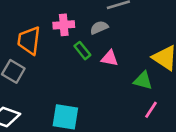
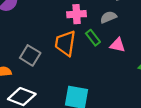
orange trapezoid: (29, 41) -> (65, 43), moved

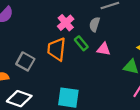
pink cross: (77, 14) -> (66, 23), turned -35
gray semicircle: (108, 17) -> (94, 24), turned -48

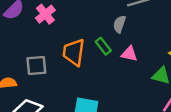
pink cross: (66, 23) -> (45, 14), moved
gray square: (25, 61) -> (36, 65), turned -36

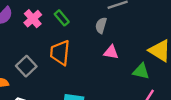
green rectangle: (103, 46) -> (62, 18), moved
gray square: (36, 65) -> (26, 66), turned -36

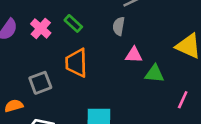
gray square: (26, 66) -> (40, 83), turned 30
green triangle: (141, 71) -> (155, 74), moved

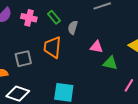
gray semicircle: (119, 26) -> (73, 27), moved
pink cross: (41, 28) -> (29, 18), turned -35

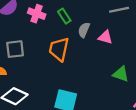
pink triangle: (96, 47) -> (105, 37), moved
gray square: (23, 59) -> (15, 49), moved

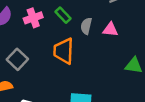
pink cross: (37, 14) -> (33, 18), turned -30
gray square: (15, 49) -> (17, 59), turned -30

